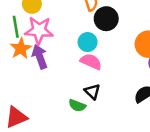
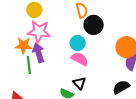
green line: (16, 27) -> (29, 65), moved
orange star: (21, 49) -> (24, 46), turned 30

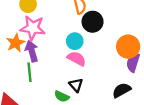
orange star: (24, 46) -> (16, 43), turned -30
green line: (29, 65) -> (30, 72), moved

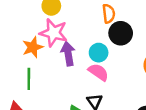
purple arrow: (32, 51) -> (68, 54), moved
green line: (30, 72) -> (29, 79), moved

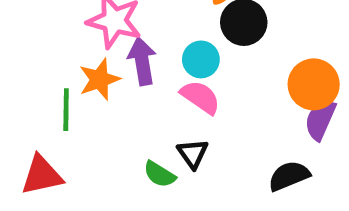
orange star: (33, 47) -> (99, 79), moved

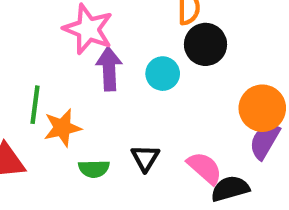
orange star: (99, 79) -> (62, 128), moved
pink semicircle: (200, 97) -> (205, 168), moved
green semicircle: (159, 174) -> (94, 169), moved, turned -40

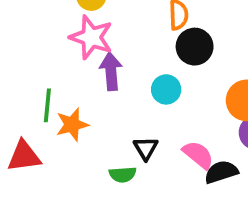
cyan circle: (163, 74) -> (166, 89), moved
green semicircle: (94, 169) -> (123, 175), moved

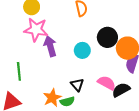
black circle: (195, 47) -> (107, 37), moved
orange star: (72, 125) -> (52, 98), moved

